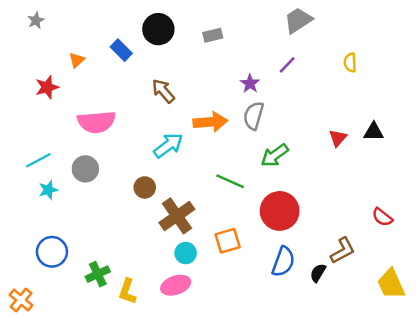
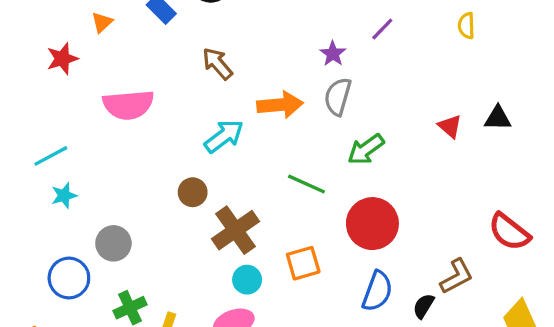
red triangle: (338, 138) -> (450, 126), turned -30
gray circle: (85, 169) -> (113, 243), moved
red semicircle: (382, 217) -> (509, 232), size x1.5

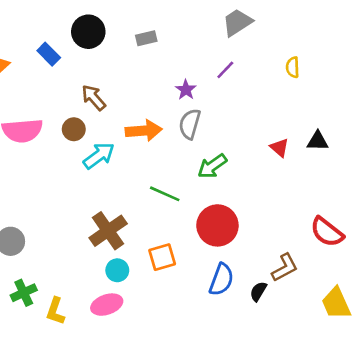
brown circle: (193, 192) -> (74, 129), moved

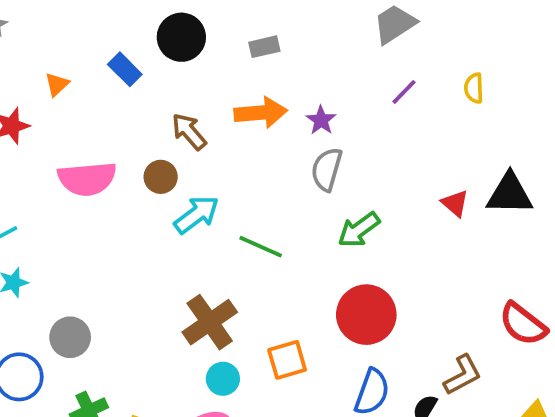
purple line: (225, 70) -> (404, 92), moved
orange arrow: (144, 131) -> (261, 113), moved
black triangle: (318, 141) -> (510, 194), size x1.5
green line: (165, 194) -> (261, 247), moved

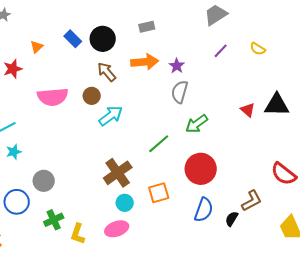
black circle: (181, 37) -> (103, 39), moved
yellow semicircle: (474, 88) -> (258, 49), turned -56
green line: (261, 247) -> (159, 144), moved, turned -65

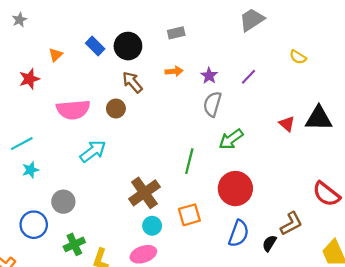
purple line: (221, 51) -> (249, 77), moved
orange arrow: (145, 62) -> (174, 71), size x0.6
cyan arrow: (111, 116) -> (93, 151), moved
green line: (159, 144) -> (189, 161), turned -35

